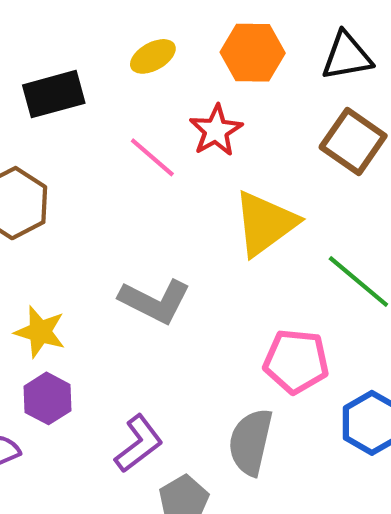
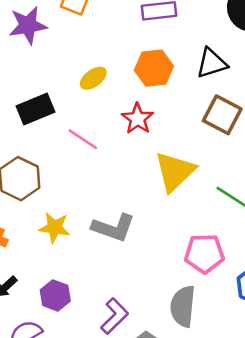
pink line: (152, 157) -> (83, 139), moved
yellow star: (40, 332) -> (54, 228), moved

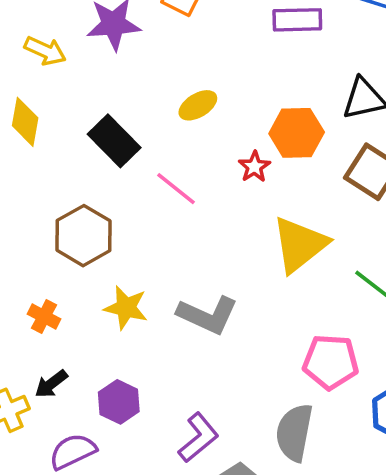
orange hexagon: (154, 68) -> (297, 133), moved
black rectangle: (36, 109) -> (114, 141), turned 63
red star: (138, 119) -> (254, 167), size x0.7

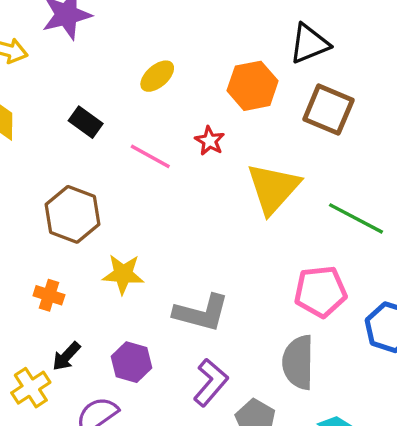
black rectangle: (114, 141) -> (86, 122), size x0.7
red star: (254, 167) -> (210, 141), moved
gray L-shape: (208, 315) -> (201, 313), moved

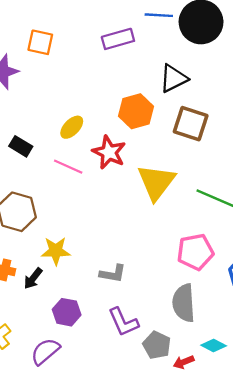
yellow ellipse: (157, 76) -> (72, 127), moved
red star: (210, 141) -> (109, 152), size x1.6
gray L-shape: (201, 313) -> (113, 274), size x0.7
black arrow: (66, 356) -> (33, 278), moved
purple L-shape: (211, 382) -> (123, 322), turned 120

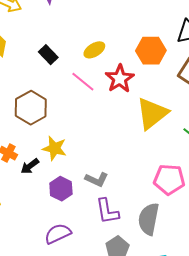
purple hexagon: (67, 312) -> (61, 189), moved
purple L-shape: (123, 322) -> (107, 211), moved
purple semicircle: (45, 351) -> (58, 234), moved

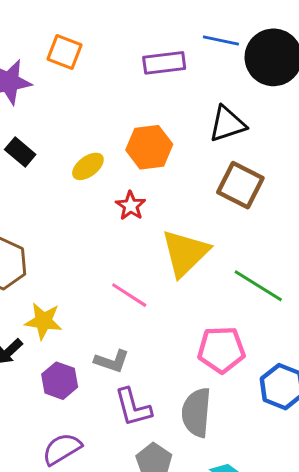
orange hexagon: (151, 51) -> (149, 147), moved
black rectangle: (48, 55) -> (20, 152), moved
red star: (120, 79) -> (131, 206), size x0.7
pink line: (83, 82) -> (129, 295), moved

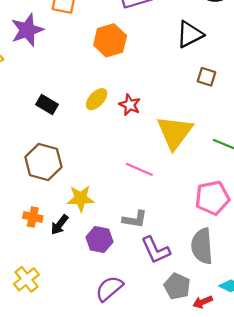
orange hexagon: (149, 147) -> (110, 40), moved
black rectangle: (20, 152) -> (47, 105), moved
yellow ellipse: (88, 166) -> (97, 99), moved
brown square: (240, 185) -> (207, 77), size x0.6

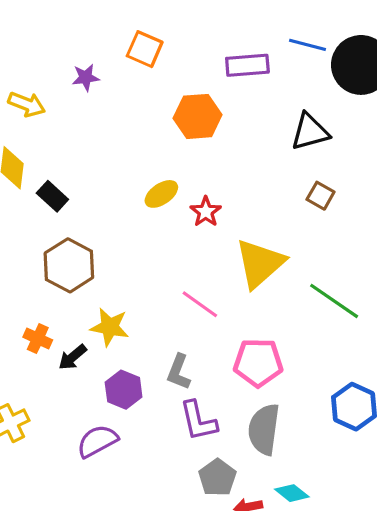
purple star: (27, 30) -> (86, 77), size x0.6
black rectangle: (47, 105) -> (52, 196), moved
pink pentagon: (212, 198) -> (258, 363), moved
gray L-shape: (135, 219) -> (179, 372), turned 90
purple semicircle: (109, 289) -> (97, 441), moved

